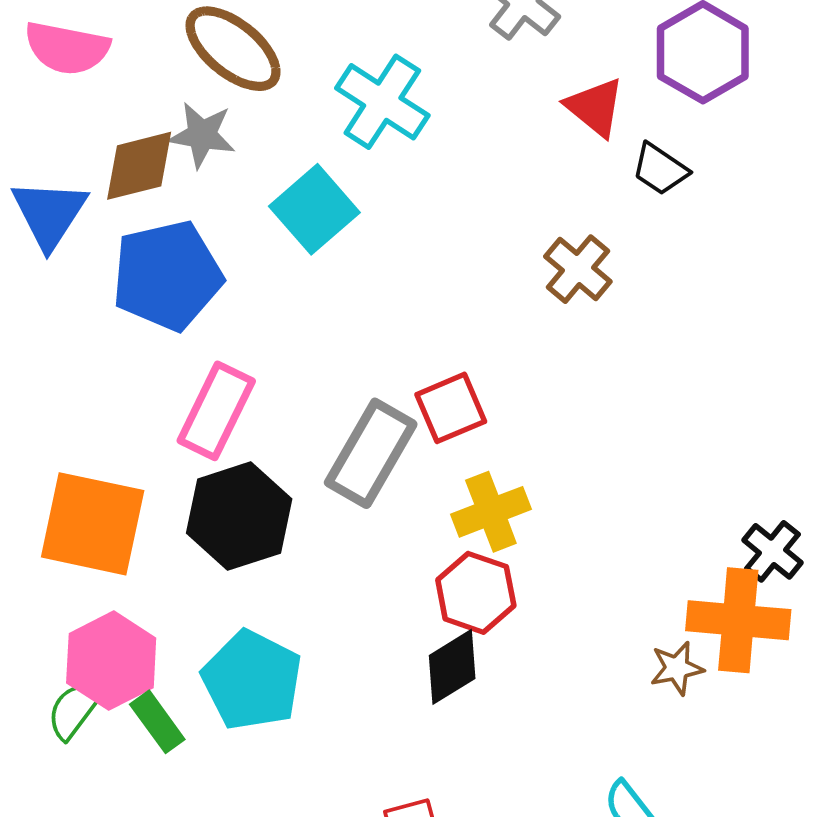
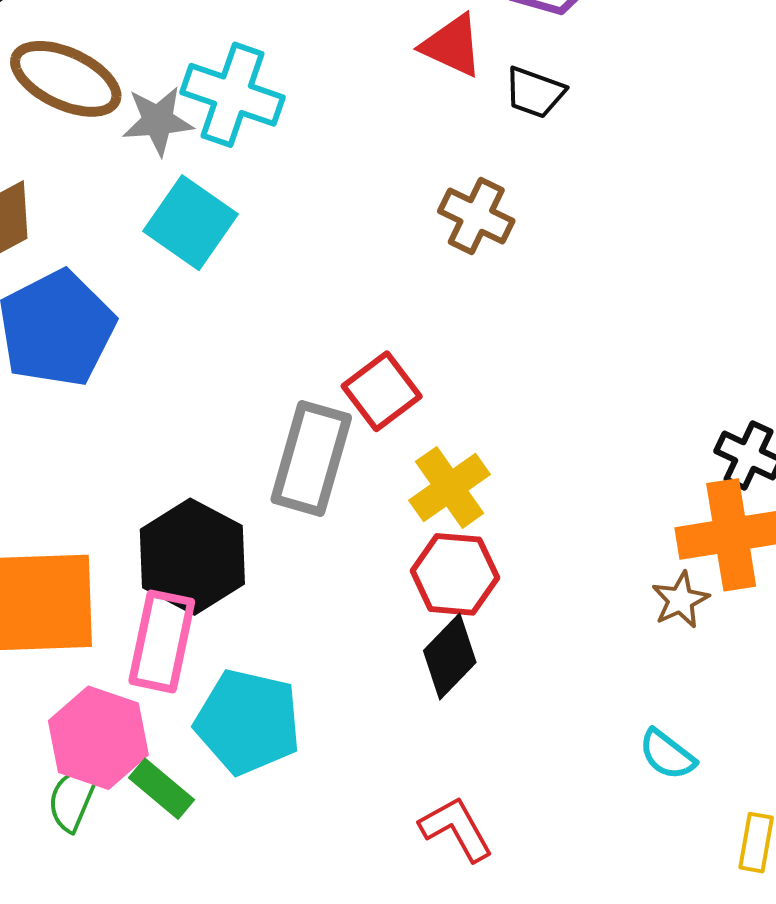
gray star: (202, 135) -> (158, 121), moved
pink rectangle: (216, 411) -> (162, 641), moved

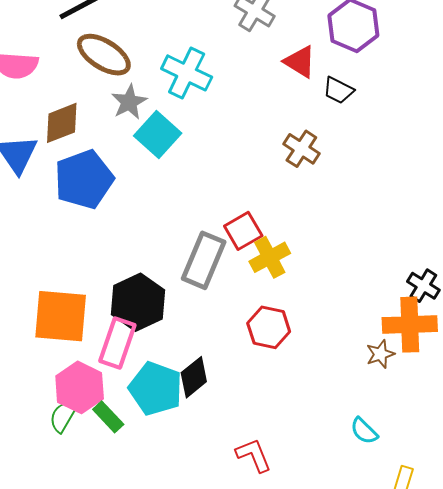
gray star: (158, 121) -> (129, 102), moved, turned -30
yellow cross: (450, 487) -> (270, 257), moved
black diamond: (450, 656) -> (194, 377), moved

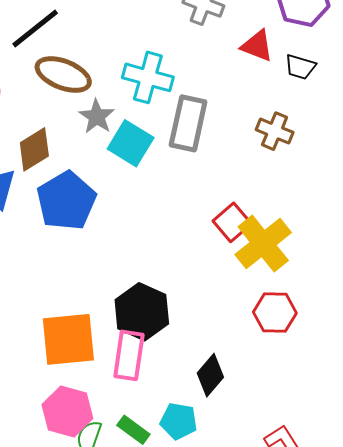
yellow cross: (270, 257) -> (263, 244), size x1.4
gray rectangle: (204, 260) -> (188, 123), moved
pink hexagon: (80, 387) -> (67, 412), moved
cyan pentagon: (156, 389) -> (179, 421), moved, size x0.7

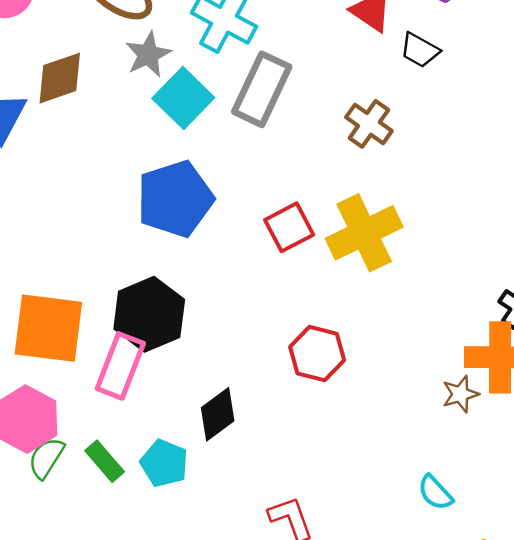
blue pentagon: (66, 201) -> (175, 199), moved
yellow cross: (263, 244) -> (364, 233), moved

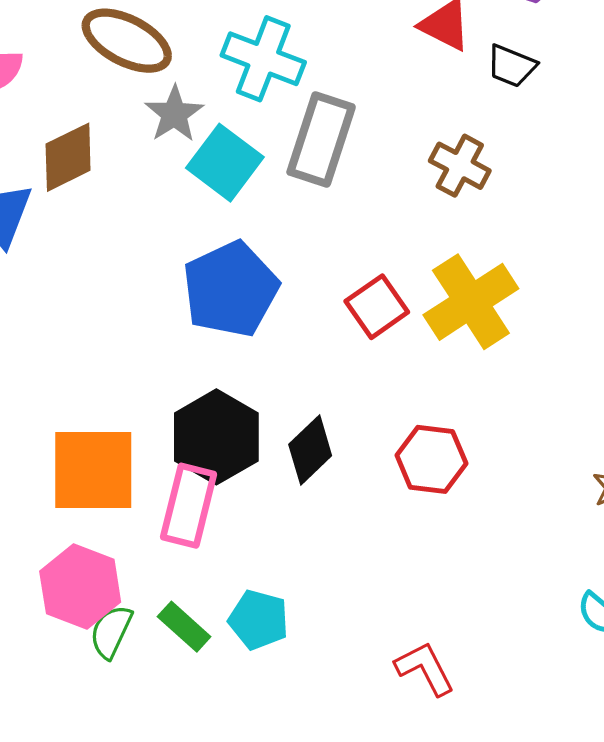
black diamond: (218, 414) -> (310, 450), moved

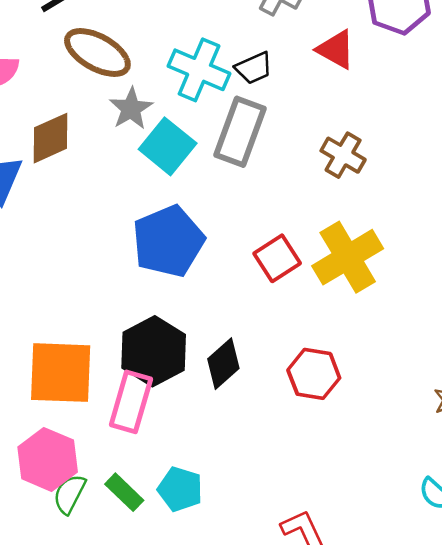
black trapezoid: (512, 66) -> (254, 68), moved, turned -48

